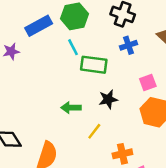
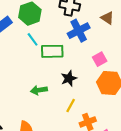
blue cross: (128, 45) -> (79, 31), size x1.5
yellow line: (94, 131) -> (71, 106), moved

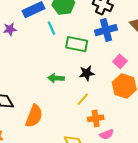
cyan line: (33, 39) -> (51, 28), moved
pink square: (100, 59) -> (120, 61), turned -32

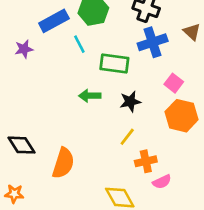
green arrow: (56, 78) -> (90, 96), moved

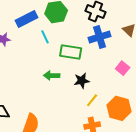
pink square: (174, 83) -> (123, 68), moved
orange hexagon: (182, 116) -> (119, 108), moved
yellow line: (127, 137) -> (92, 100), moved

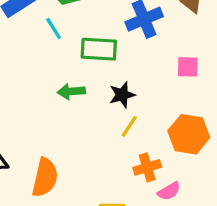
pink square: (123, 68) -> (188, 67), turned -32
yellow line: (92, 100) -> (129, 126), moved

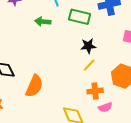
green arrow: (71, 91) -> (43, 22), moved

